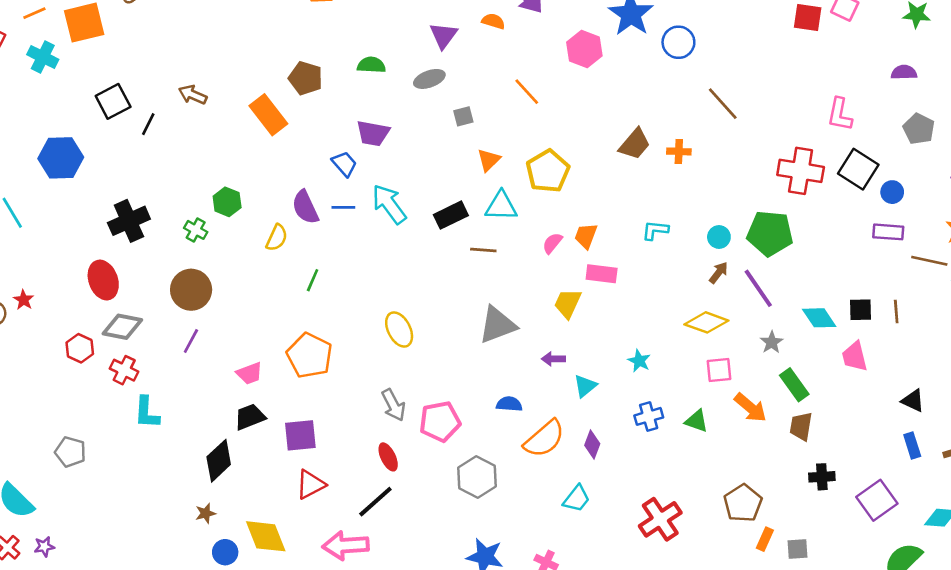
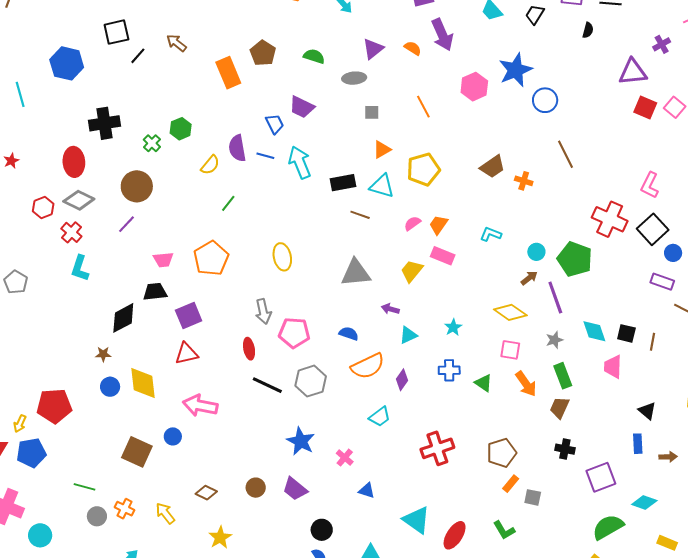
purple square: (300, 435) -> (189, 315), turned -32
black line: (375, 502) -> (267, 385), moved, turned 52

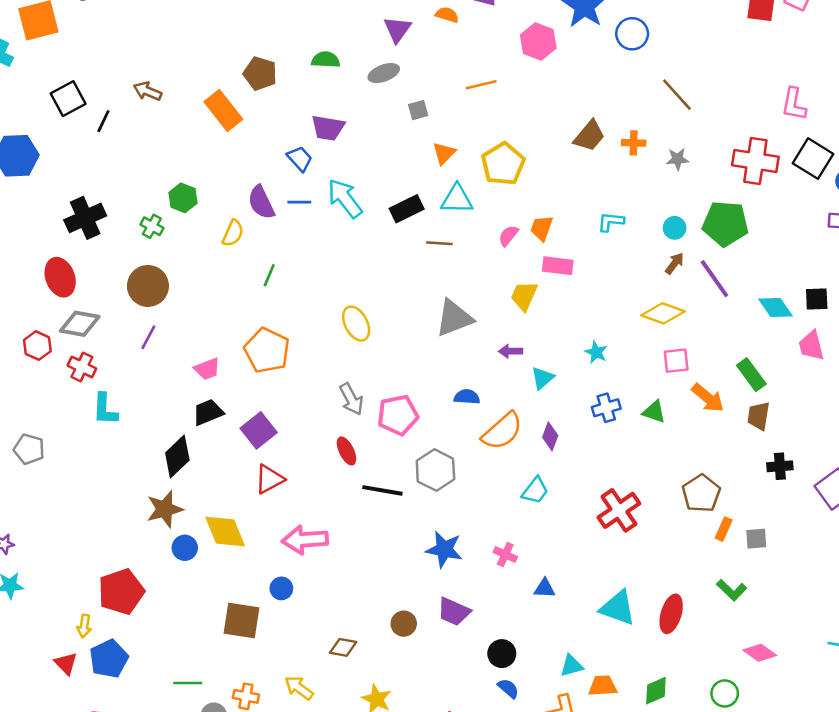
orange line: (423, 107) -> (481, 85), turned -60
gray star: (554, 340) -> (678, 159), moved, turned 30
brown star: (103, 354) -> (165, 509), size x1.8

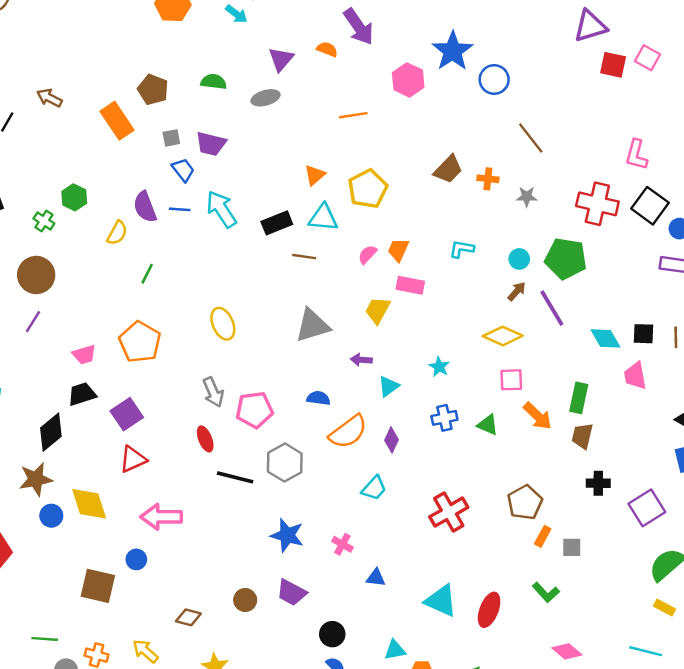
gray square: (418, 110) -> (171, 138), moved
green rectangle: (751, 375) -> (579, 398), turned 44

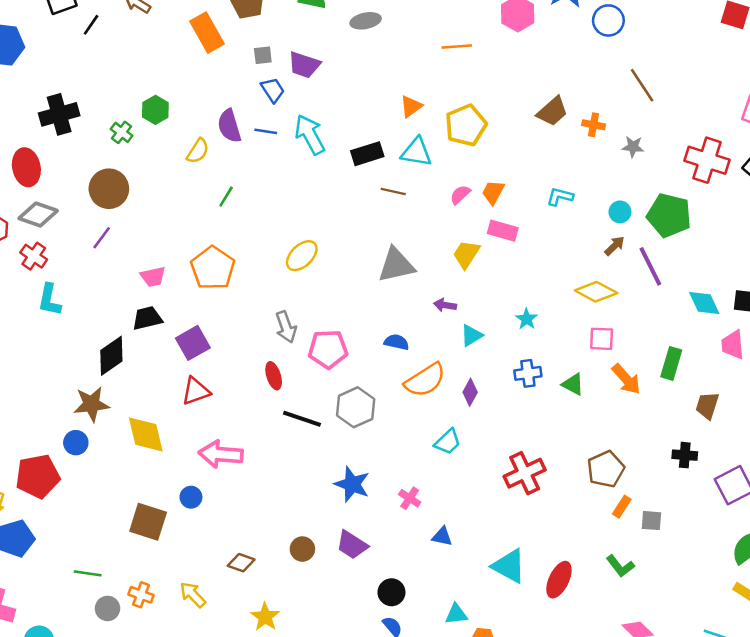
yellow ellipse: (223, 324) -> (302, 256), turned 64
brown trapezoid: (582, 436) -> (707, 406), moved
blue circle: (51, 516) -> (76, 443), moved

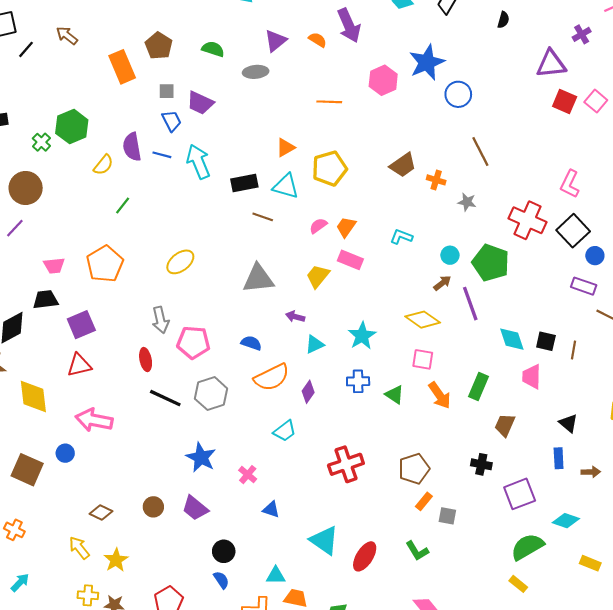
green hexagon: (155, 110) -> (72, 127), size x1.4
cyan star: (527, 319) -> (362, 336), size x1.5
yellow arrow: (193, 595) -> (79, 548), moved

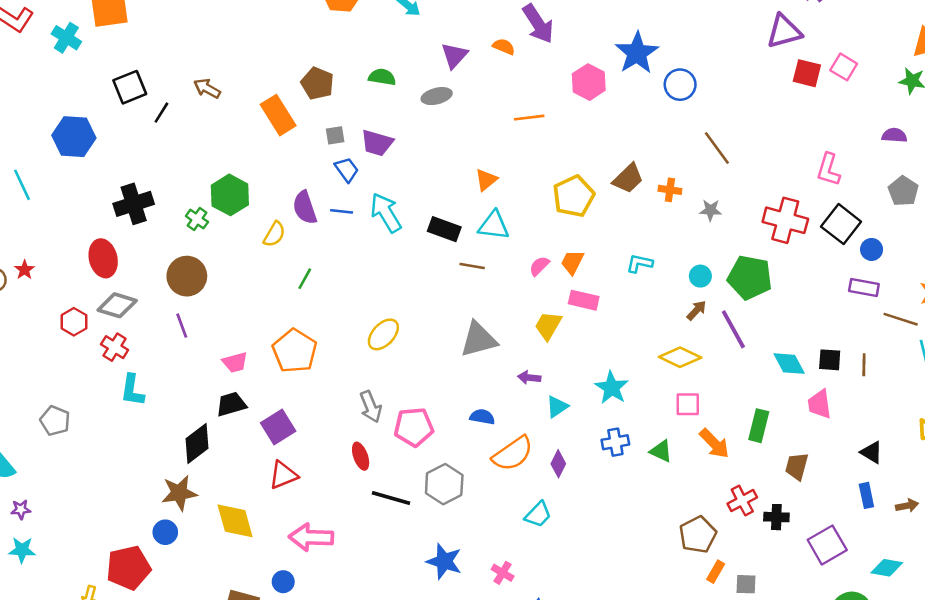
yellow pentagon: (329, 168) -> (574, 196), moved
black rectangle: (244, 183) -> (444, 229), turned 40
purple line: (15, 228) -> (182, 326), turned -54
red cross: (346, 464) -> (742, 501), moved, size x0.7

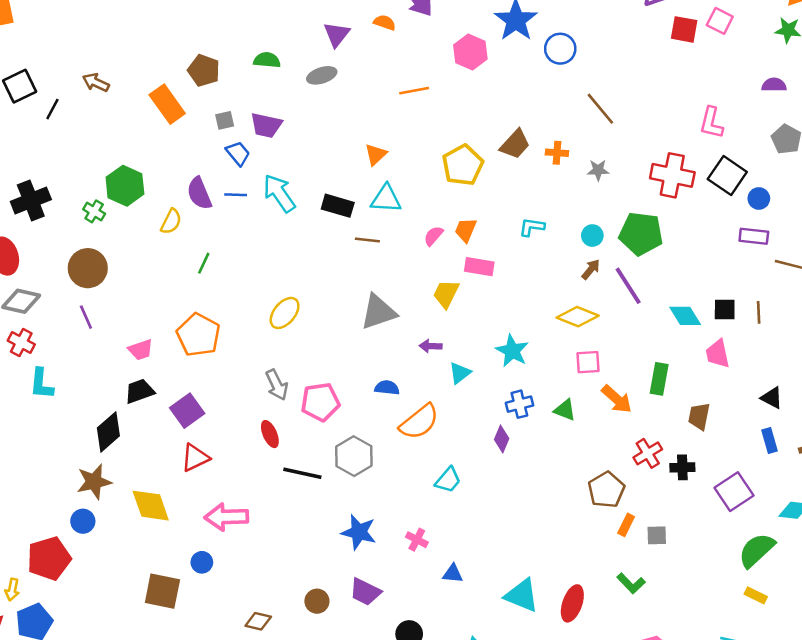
purple diamond: (558, 464) -> (502, 439), moved

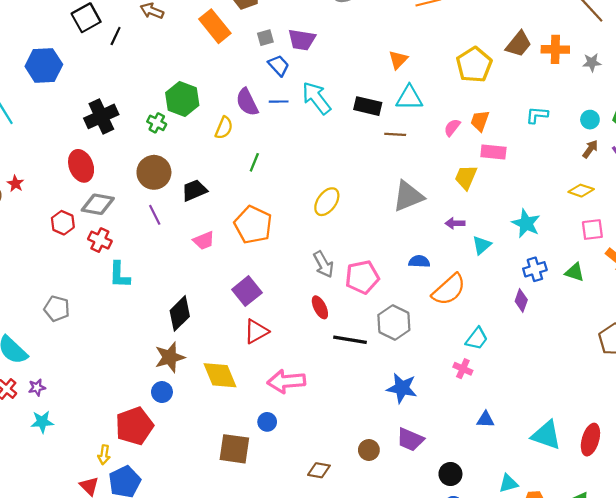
orange cross: (557, 153) -> (555, 49), size x1.4
yellow diamond: (578, 317) -> (581, 191), size x0.7
black trapezoid: (139, 391) -> (194, 190), moved
pink cross: (417, 540) -> (463, 369), moved

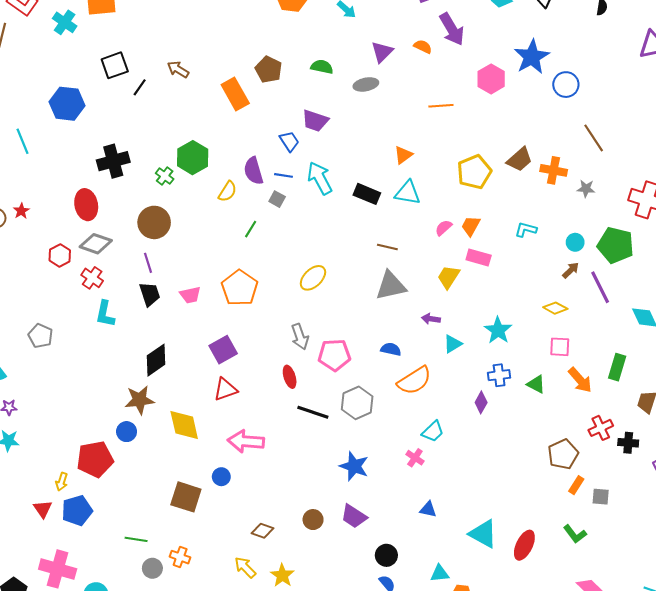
gray square: (265, 38) -> (277, 199), moved, turned 35
brown line: (395, 134) -> (387, 247), moved
black trapezoid: (194, 190) -> (150, 294), moved, turned 85

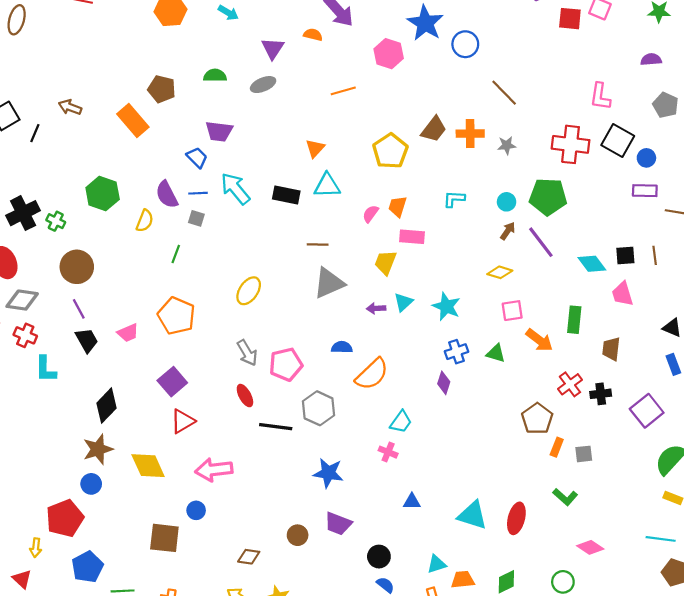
green cross: (165, 176) -> (56, 221), moved
cyan triangle: (453, 344) -> (403, 302), moved
blue pentagon: (77, 511) -> (87, 567), moved

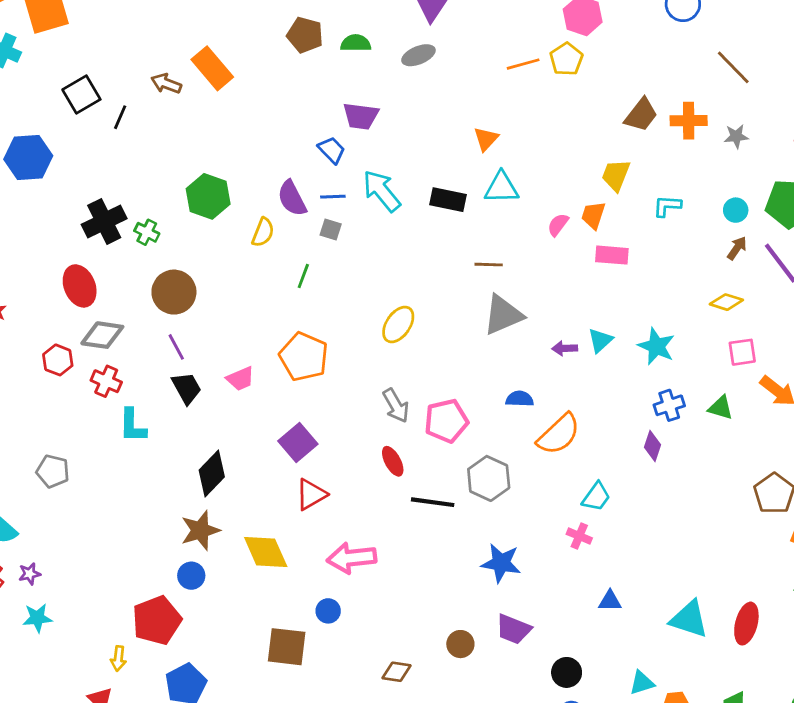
brown pentagon: (162, 89) -> (305, 35), moved
orange rectangle: (133, 121) -> (212, 68), moved
yellow pentagon: (390, 151) -> (566, 59), moved, size x0.7
yellow trapezoid: (385, 262) -> (616, 175), moved

